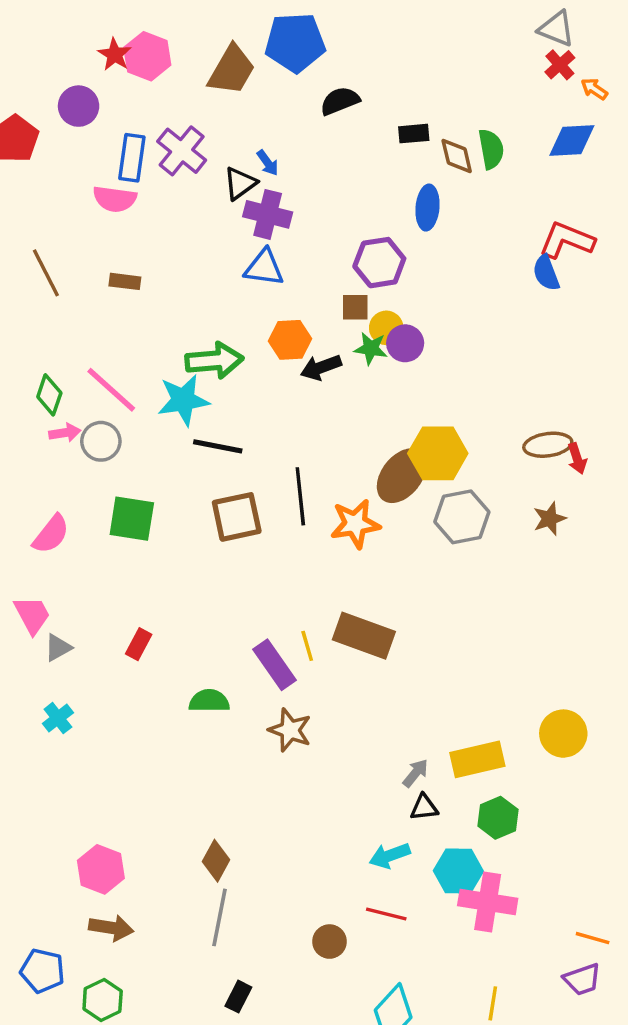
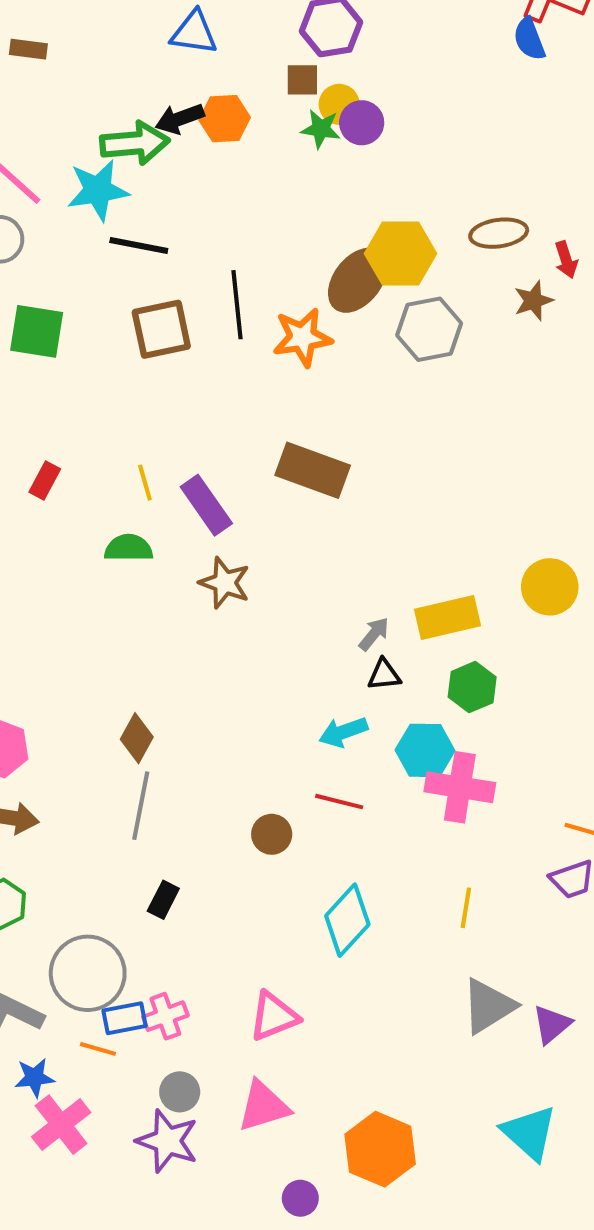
black arrow: (321, 367) -> (180, 119), moved
brown ellipse: (548, 445) -> (499, 233), moved
brown star: (550, 519) -> (533, 301), moved
yellow line: (307, 646) -> (145, 483), moved

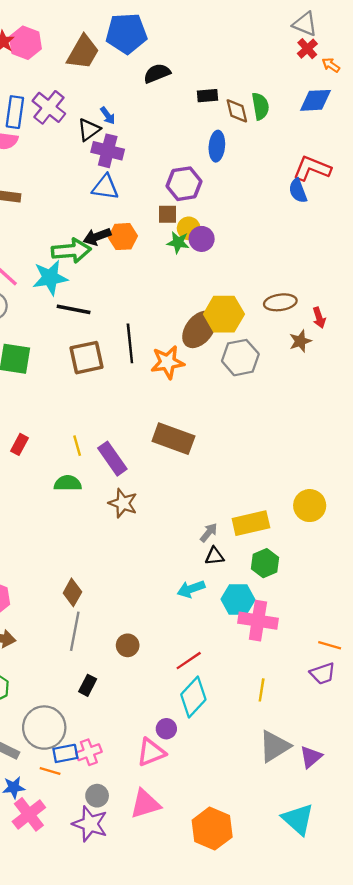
red line: (339, 802) -> (189, 661), moved, turned -48
brown circle: (272, 834) -> (128, 645), moved
purple circle: (300, 1198) -> (166, 729), moved

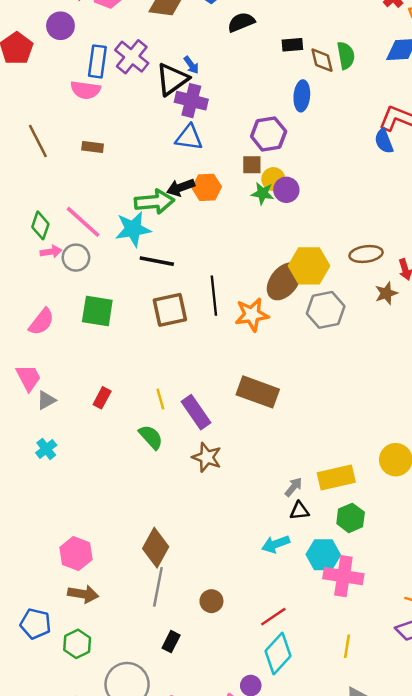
black triangle: (89, 130) -> (172, 79), size x1.4
green semicircle: (68, 483) -> (151, 437), turned 48
brown diamond: (72, 592) -> (156, 548), size x1.4

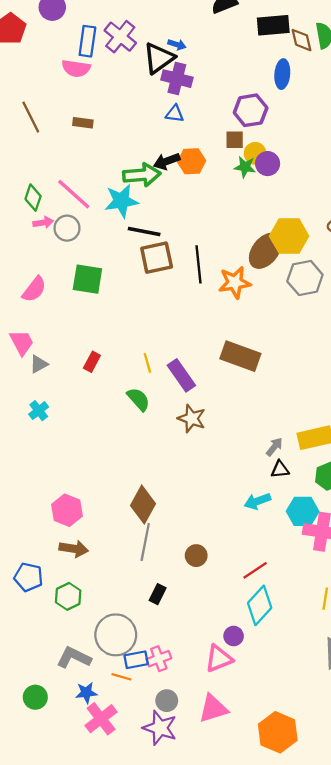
black rectangle: (292, 45) -> (273, 25), size x1.6
blue arrow: (191, 65) -> (177, 45), turned -36
blue triangle: (189, 137) -> (175, 114), size x0.7
brown square: (170, 310) -> (157, 258), moved

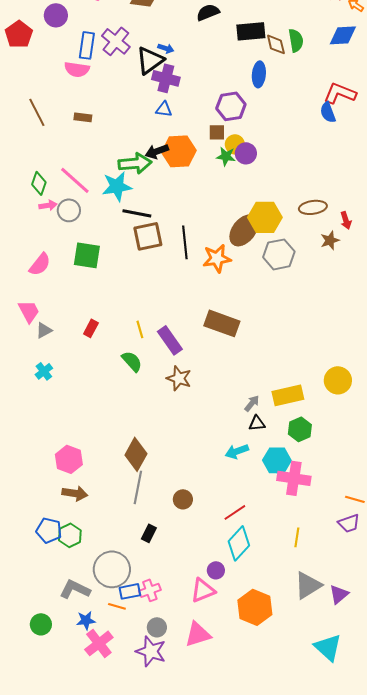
orange hexagon: (192, 161) -> (179, 151), size x1.4
blue pentagon: (28, 577) -> (49, 530), moved
orange hexagon: (278, 732) -> (255, 607), moved

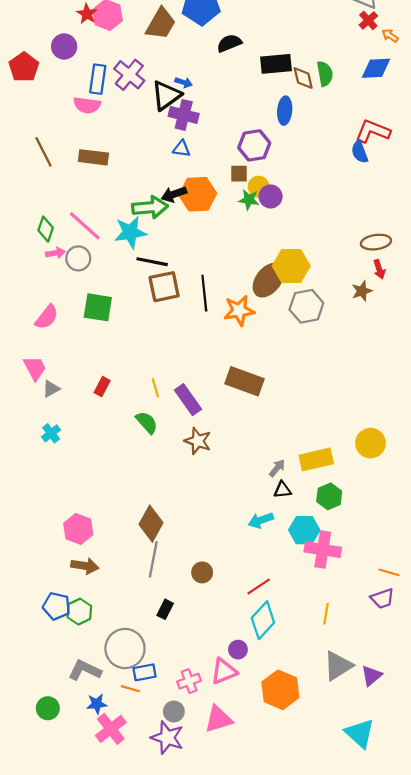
brown rectangle: (83, 117) -> (93, 157), size x1.5
brown ellipse: (313, 207) -> (376, 242), moved
pink cross: (150, 590) -> (189, 681), moved

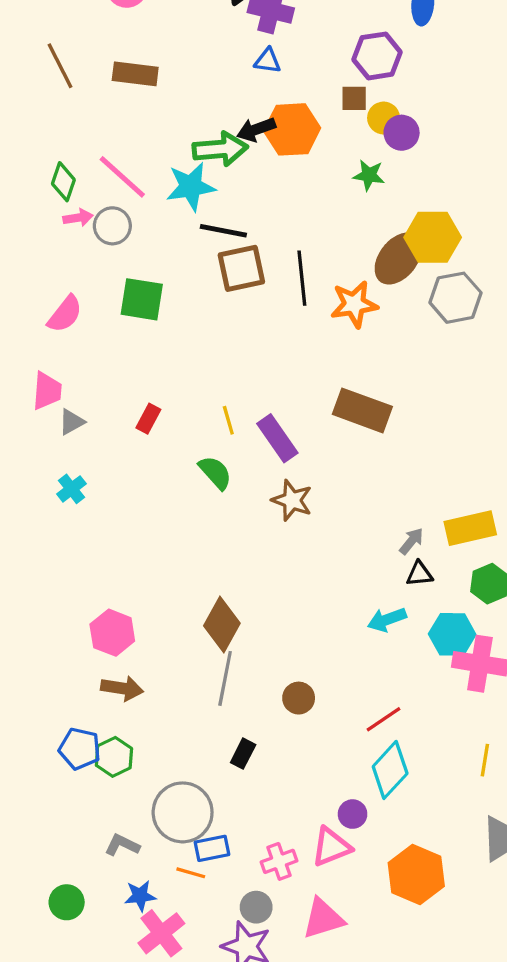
green star: (249, 200) -> (369, 175), moved
pink trapezoid: (35, 368) -> (47, 391), turned 32
gray L-shape: (85, 670) -> (122, 845), size x0.7

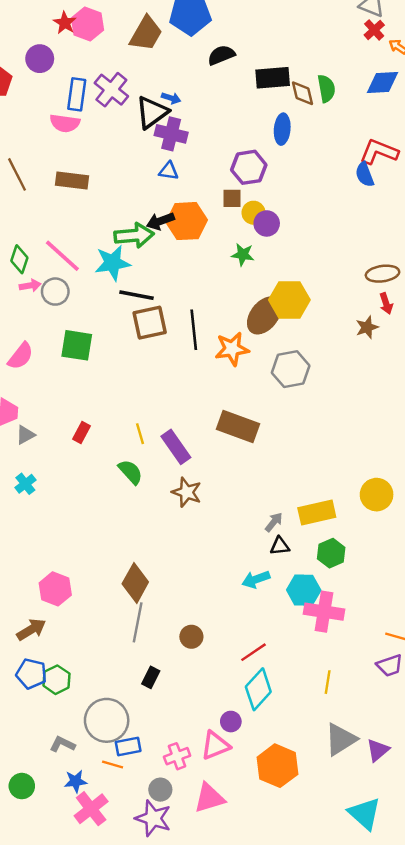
gray hexagon: (455, 298) -> (291, 369), moved
brown arrow: (122, 688) -> (31, 630), moved, turned -40

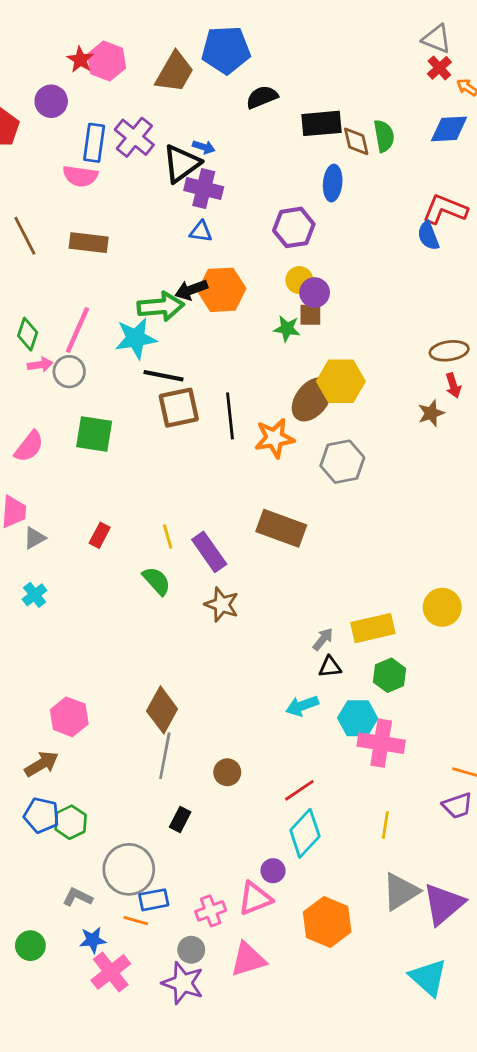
brown square: (232, 198) -> (310, 315), moved
pink line: (62, 256) -> (78, 330), turned 72
purple triangle: (378, 750) -> (444, 904), size x1.6

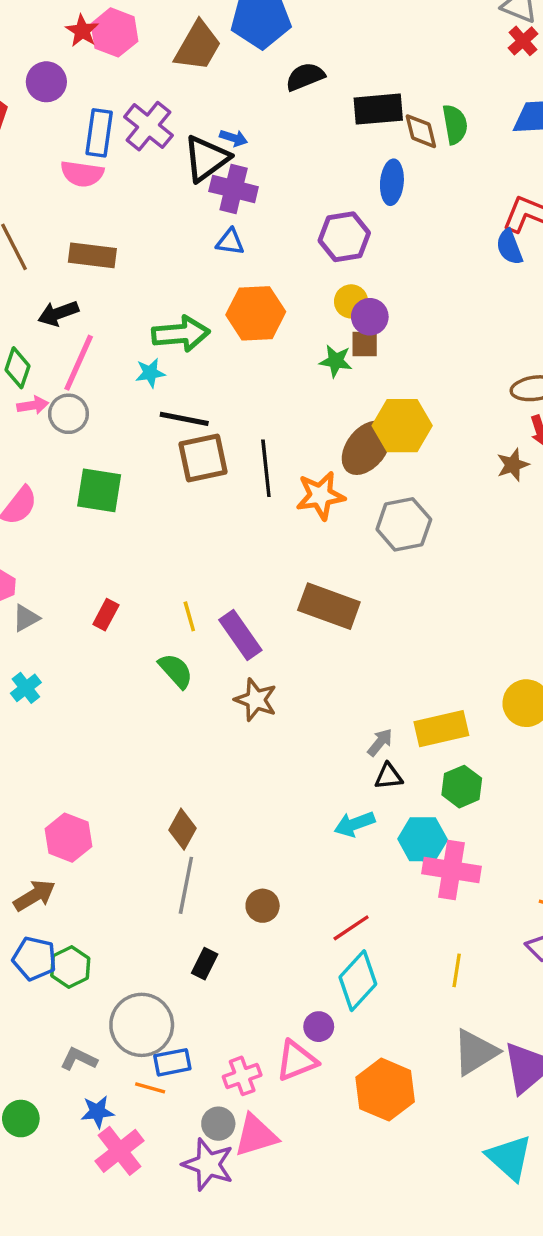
black arrow: (191, 290) -> (58, 313), moved
cyan star: (136, 338) -> (150, 373), size x0.6
brown diamond: (162, 710) -> (183, 829), size x0.7
pink triangle: (248, 959) -> (256, 1136), moved

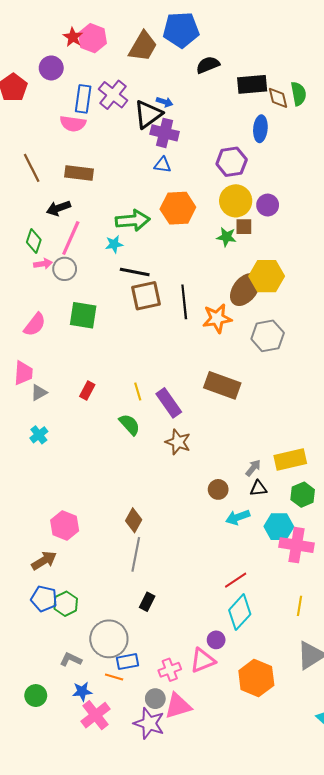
yellow circle: (351, 301) -> (236, 201), size x1.6
purple circle: (370, 317) -> (268, 205), moved
brown circle: (263, 906) -> (218, 489), moved

